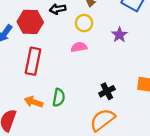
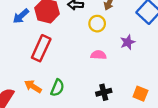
pink semicircle: (79, 47) -> (99, 55), moved

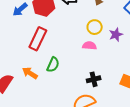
yellow circle: (97, 24) -> (95, 27), moved
green semicircle: (57, 88) -> (53, 65), moved

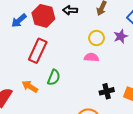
purple star: (116, 35) -> (121, 36), moved
black cross: (94, 79) -> (107, 91), moved

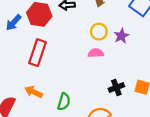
purple star: (121, 36) -> (121, 36), moved
green semicircle: (54, 77) -> (64, 102), moved

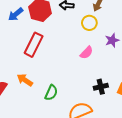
yellow circle: (99, 32) -> (89, 23), moved
pink semicircle: (96, 53) -> (87, 53), turned 128

